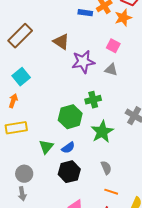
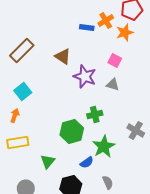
purple star: (83, 62) -> (85, 76), turned 30
blue semicircle: (68, 148) -> (87, 162), moved

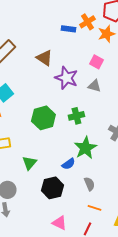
green hexagon: (72, 132) -> (43, 118), moved

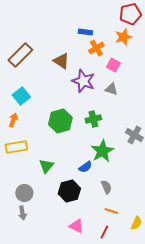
orange cross: (87, 22) -> (96, 48), moved

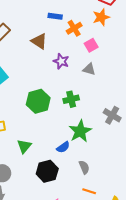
blue rectangle: (85, 32) -> (55, 16), moved
pink square: (113, 65) -> (91, 45), turned 32
purple star: (83, 81) -> (61, 61), size x0.7

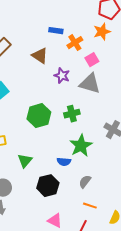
gray triangle: (89, 69) -> (90, 84), size x1.6
blue semicircle: (63, 147) -> (64, 162), turned 40
gray semicircle: (84, 167) -> (85, 182), turned -120

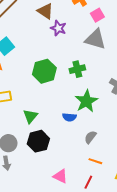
purple star: (62, 76) -> (58, 28), moved
black hexagon: (48, 186) -> (38, 141), moved

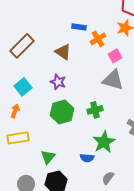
purple star: (58, 28) -> (58, 82), moved

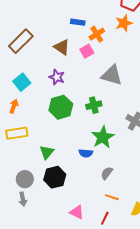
pink square: (115, 56) -> (87, 51), moved

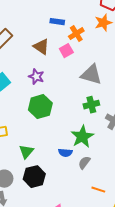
green cross: (94, 105) -> (91, 105), moved
gray semicircle: (107, 173) -> (84, 163), moved
orange line: (112, 197) -> (98, 190), moved

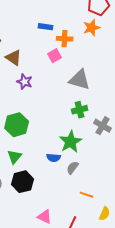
orange cross: (76, 34) -> (65, 39), turned 35
brown triangle: (41, 47) -> (14, 58), moved
green hexagon: (40, 107) -> (17, 125), moved

